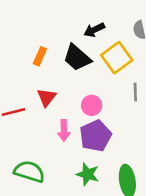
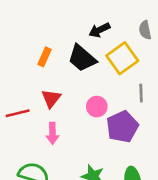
pink arrow: (64, 131) -> (53, 133), moved
purple pentagon: (96, 136) -> (122, 127), moved

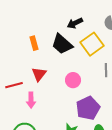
orange rectangle: (44, 57) -> (34, 43), turned -40
purple pentagon: (122, 127) -> (88, 108), moved
pink arrow: (53, 133) -> (31, 100), moved

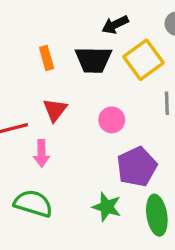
black trapezoid: (62, 44) -> (93, 60), turned -40

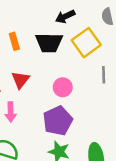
purple pentagon: (137, 167) -> (58, 121), moved

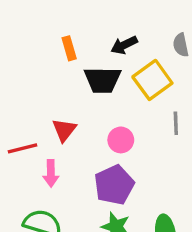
orange rectangle: (14, 41) -> (69, 48), moved

